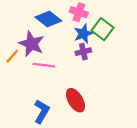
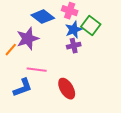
purple star: (31, 44) -> (28, 39), turned 30
pink line: (44, 65) -> (37, 70), moved
blue L-shape: (42, 111) -> (23, 88), moved, turned 40

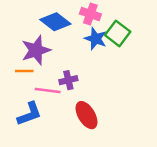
blue star: (74, 30) -> (96, 39), turned -30
purple cross: (74, 46) -> (68, 80), moved
orange line: (11, 50) -> (24, 71), moved, turned 48

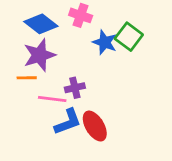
pink cross: (90, 14) -> (81, 15), moved
blue diamond: (55, 22) -> (41, 24), moved
blue L-shape: (29, 114) -> (68, 122), moved

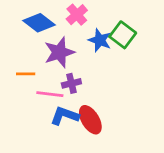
pink cross: (81, 15) -> (77, 15), turned 30
purple star: (39, 55) -> (59, 52), moved
blue L-shape: (68, 122) -> (65, 116), turned -140

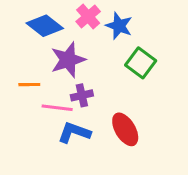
green square: (123, 35) -> (141, 63), moved
blue star: (100, 40) -> (119, 26), moved
red ellipse: (90, 120) -> (125, 129), moved

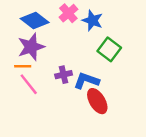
purple star: (68, 60) -> (31, 47), moved
pink line: (57, 108) -> (29, 84), moved, turned 45
blue L-shape: (74, 132) -> (86, 81), moved

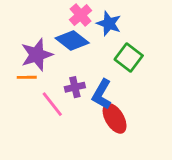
blue diamond: (35, 20) -> (72, 41), moved
blue L-shape: (86, 81) -> (102, 94), turned -80
pink line: (29, 84) -> (52, 104), moved

